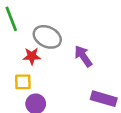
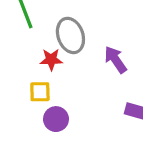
gray ellipse: (47, 37) -> (70, 35), turned 44

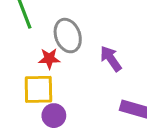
yellow square: (40, 92) -> (38, 89), size x1.5

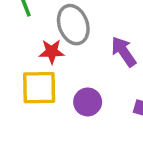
purple circle: (54, 116) -> (88, 102), moved

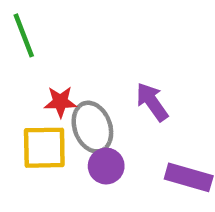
gray ellipse: (73, 25) -> (92, 127), moved

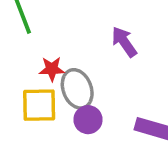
purple arrow: (152, 102) -> (124, 42), moved

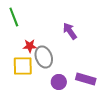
purple circle: (88, 120) -> (59, 82), moved

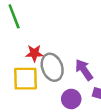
purple arrow: (70, 31) -> (84, 70), moved

